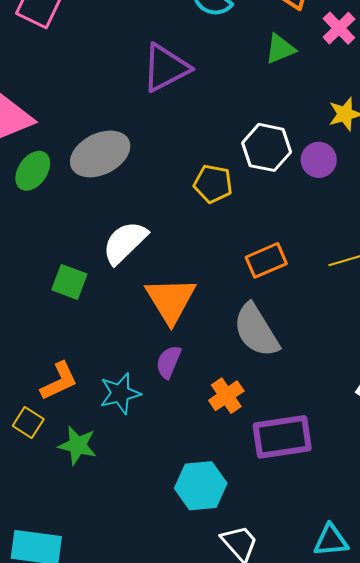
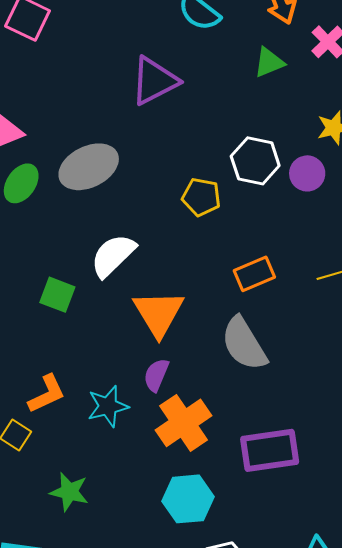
orange cross: (226, 396) -> (183, 423), moved, size x1.6
green star: (77, 445) -> (69, 492), moved

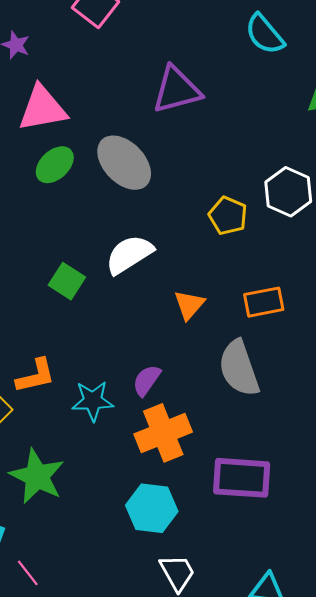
purple triangle: (154, 81) -> (177, 90), moved
gray ellipse: (89, 167) -> (124, 163), turned 60
orange triangle: (159, 313) -> (189, 305), moved, size x0.6
green star: (69, 492) -> (37, 476), size x1.4

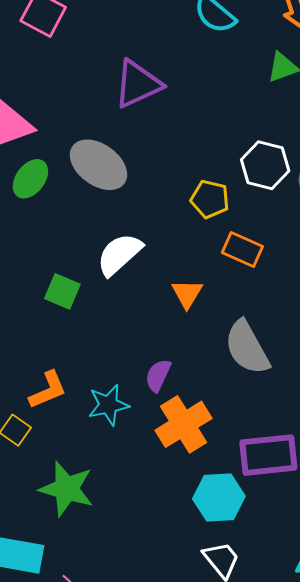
orange rectangle: (264, 302) -> (242, 250), moved, turned 45
cyan hexagon: (152, 508) -> (219, 498), moved

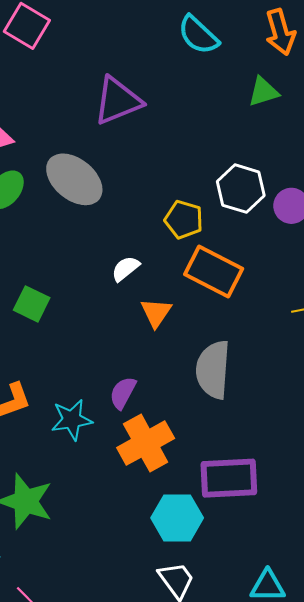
orange rectangle: (242, 250) -> (214, 272), size x1.4
white semicircle: (119, 254) -> (125, 269), moved, size x0.6
gray semicircle: (247, 348) -> (213, 370), turned 30

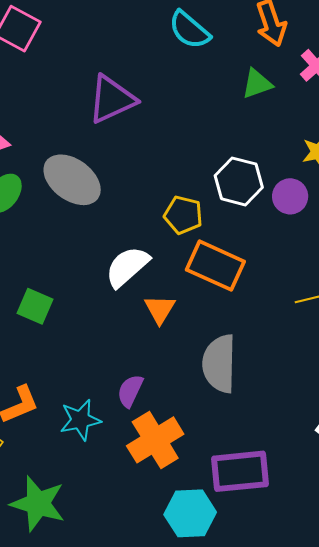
white semicircle: (125, 269) -> (127, 267), size x1.6

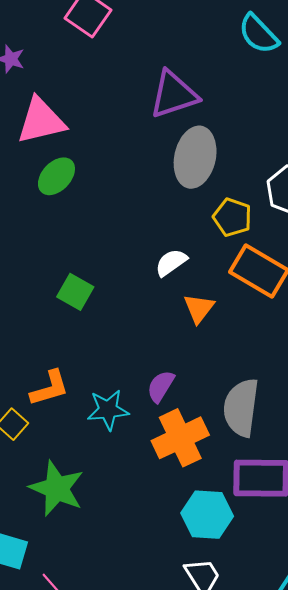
gray ellipse: (72, 180) -> (195, 157), moved, turned 60
white semicircle: (127, 267) -> (171, 263), size x0.7
gray semicircle: (219, 364) -> (241, 408), moved

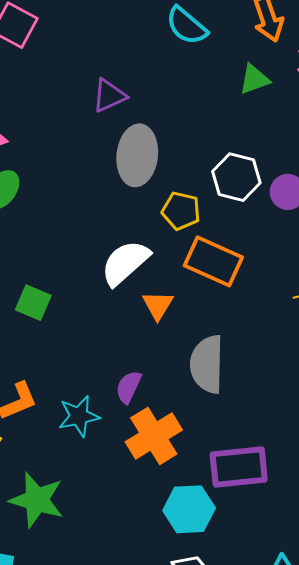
purple triangle: (174, 95) -> (109, 96), size x0.7
white semicircle: (171, 263) -> (125, 263), size x1.6
gray semicircle: (241, 408) -> (207, 364), moved

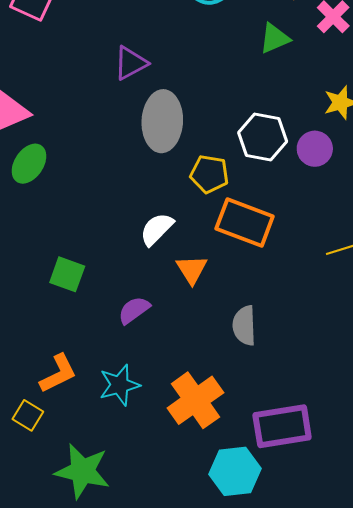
white semicircle: (125, 263) -> (157, 229), size x0.7
gray semicircle: (207, 364) -> (244, 326), size x0.7
purple semicircle: (129, 387) -> (134, 310), moved, turned 32

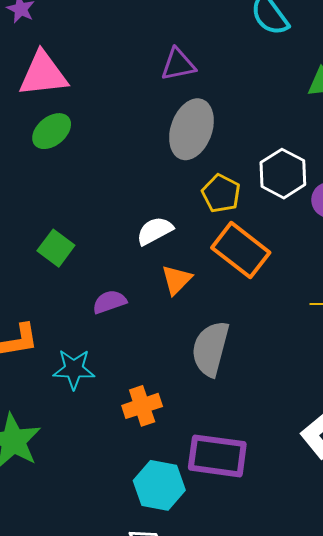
gray semicircle: (244, 326) -> (211, 349), size x1.4
orange cross: (195, 400) -> (142, 406), size x0.7

